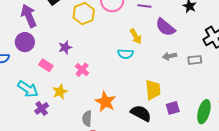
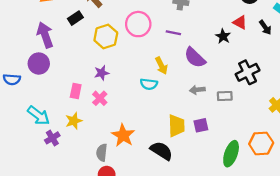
purple star: (65, 47) -> (102, 73), moved
pink rectangle: (46, 65) -> (76, 91), moved, turned 64
purple square: (173, 108) -> (201, 125), moved

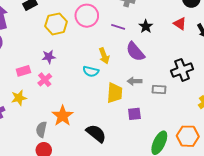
black star: (223, 36) -> (146, 26), moved
pink rectangle: (76, 91) -> (23, 71), turned 56
yellow trapezoid: (176, 126) -> (115, 93), moved

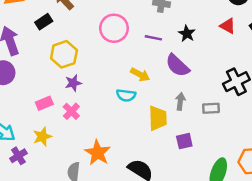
yellow hexagon: (56, 24) -> (64, 54), moved
yellow arrow: (104, 56) -> (140, 75), turned -35
gray arrow: (135, 81) -> (180, 101), turned 104

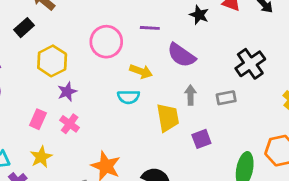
pink circle: (114, 28) -> (106, 42), moved
black star: (187, 34) -> (199, 15), moved
pink rectangle: (44, 103) -> (38, 119), turned -35

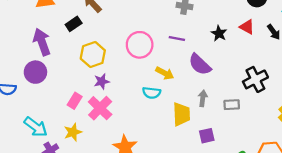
pink cross: (70, 124) -> (100, 108), size x1.5

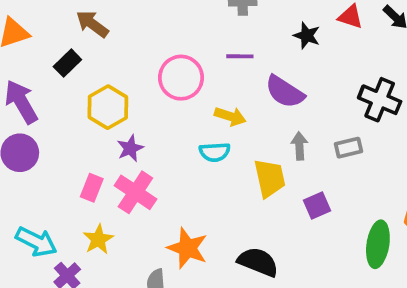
black cross: (255, 79) -> (380, 100), turned -30

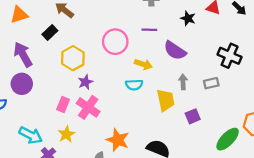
green ellipse: (378, 244) -> (228, 139), turned 35

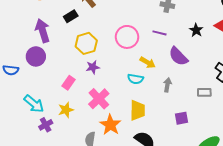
gray arrow: (183, 82) -> (167, 85), moved
yellow trapezoid: (166, 100) -> (138, 110), moved
pink cross: (88, 107) -> (99, 99), moved

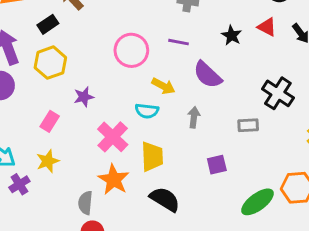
yellow hexagon: (86, 43) -> (50, 63), moved
pink cross: (99, 99) -> (113, 137), moved

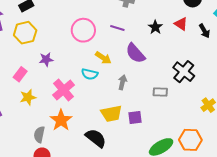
yellow trapezoid: (152, 157) -> (111, 114), moved, turned 75
yellow star: (48, 161) -> (28, 97), moved

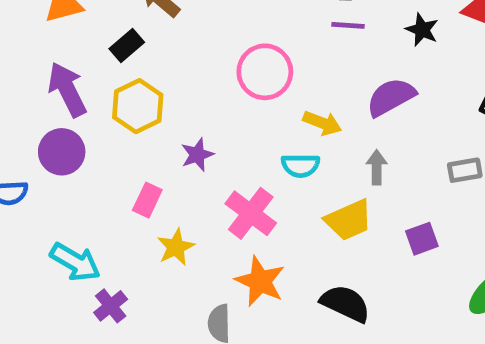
purple line: (117, 28) -> (348, 25), moved
purple semicircle: (135, 53) -> (391, 97), turned 115
yellow trapezoid: (111, 114) -> (349, 220), moved

